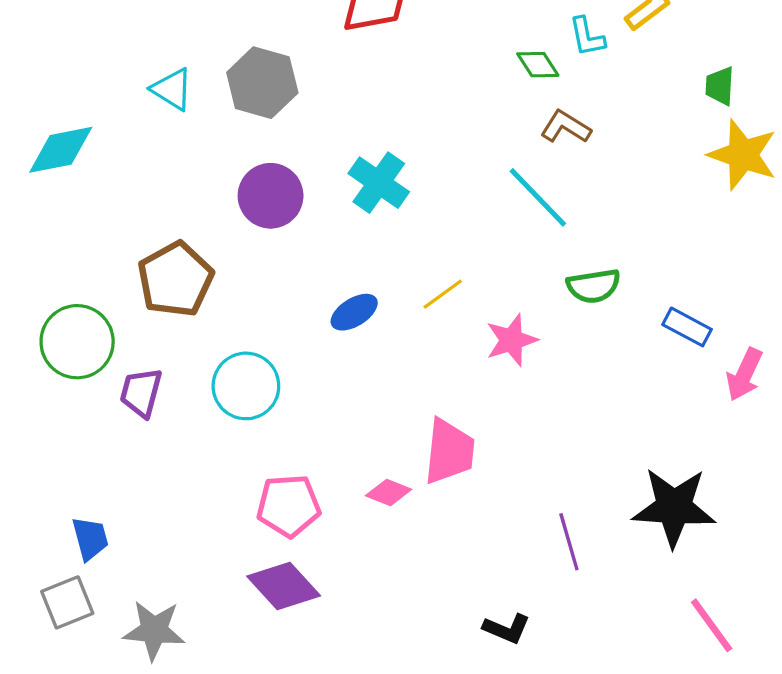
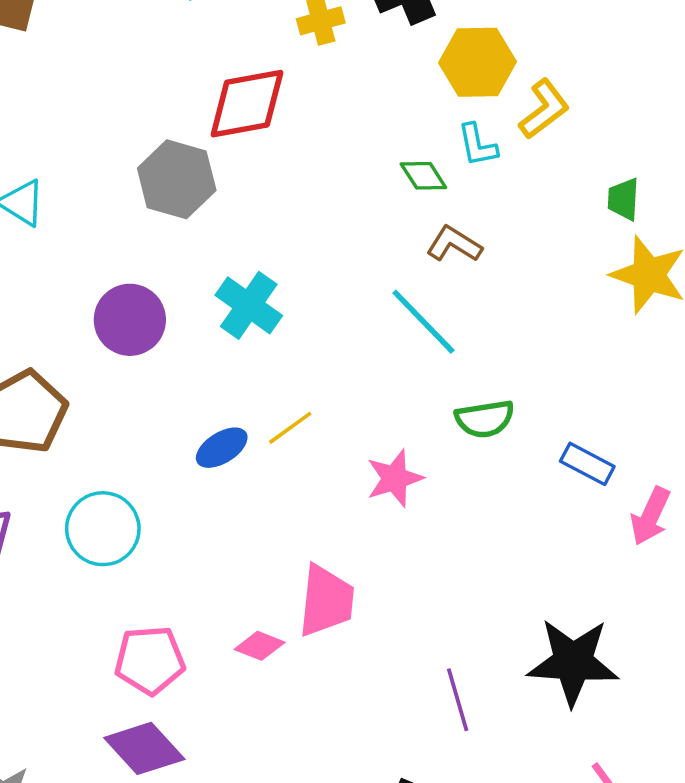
gray hexagon: (262, 83) -> (177, 179), moved
yellow line: (443, 294) -> (290, 428), moved

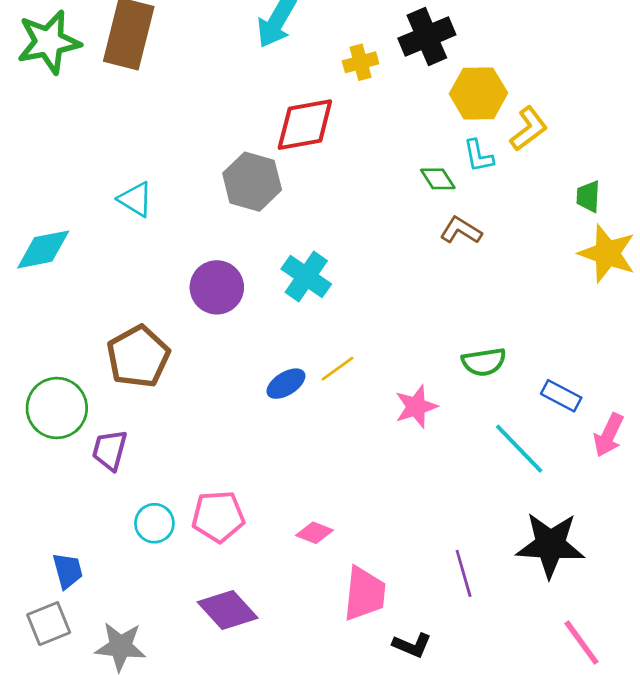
cyan line: (423, 322) -> (519, 449), moved
cyan circle: (103, 529) -> (154, 523), moved, size x0.7
pink trapezoid: (326, 601) -> (365, 594), moved
pink pentagon: (150, 660) -> (218, 516), moved

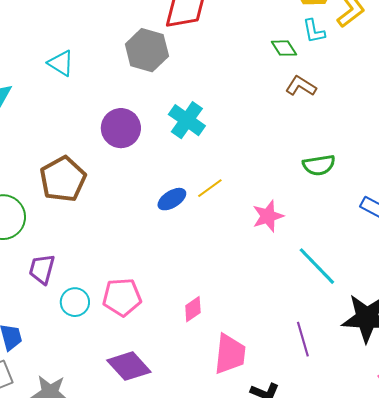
green semicircle: (484, 362) -> (319, 165), moved
cyan line: (519, 449) -> (317, 266), moved
purple trapezoid: (110, 450) -> (42, 269), moved
pink diamond: (314, 533) -> (193, 309), turned -56

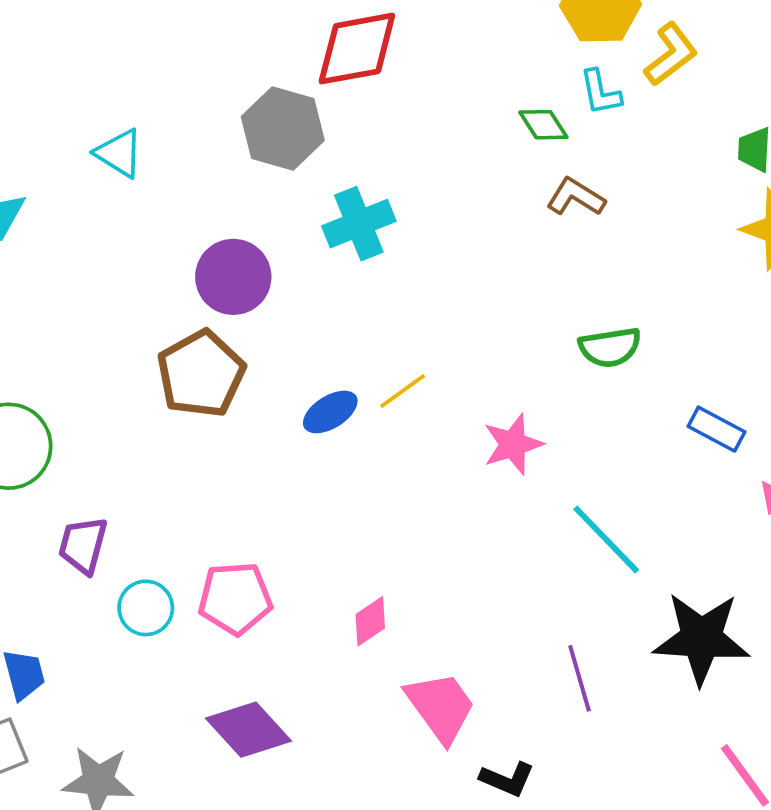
cyan cross: (187, 120) -> (359, 224), moved, turned 33
brown pentagon: (63, 179) -> (201, 374), moved
pink trapezoid: (230, 354) -> (441, 707), turned -42

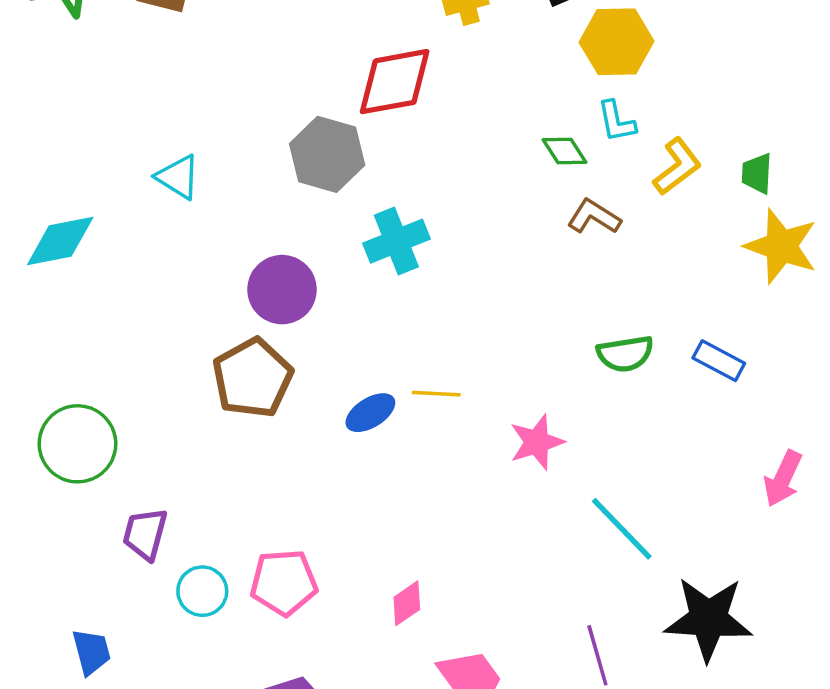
yellow L-shape: (671, 54) -> (677, 167), moved
yellow line: (403, 391) -> (436, 394), turned 39
blue rectangle: (716, 429) -> (719, 361), moved

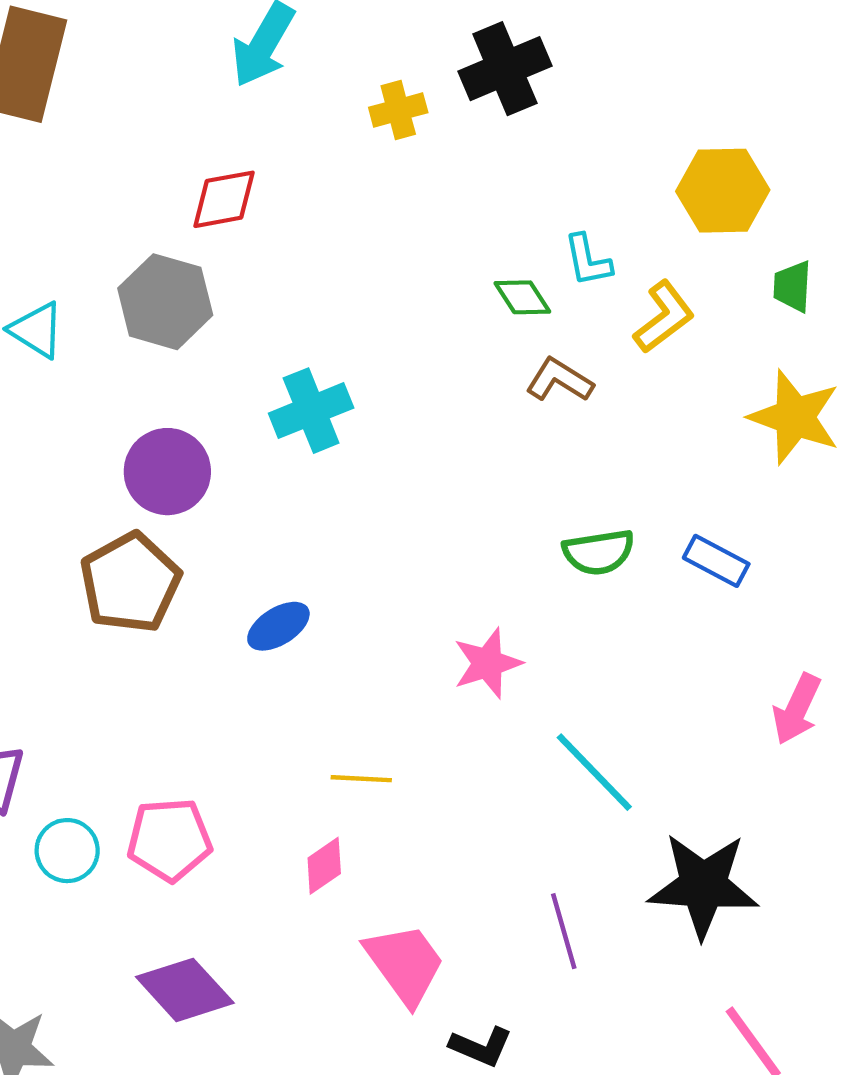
yellow hexagon: (617, 42) -> (723, 191), moved
red diamond: (395, 82) -> (224, 199), moved, size x0.7
gray hexagon: (327, 154) -> (165, 302), moved
green trapezoid: (757, 173) -> (792, 286), moved
yellow line: (436, 394) -> (361, 779), moved

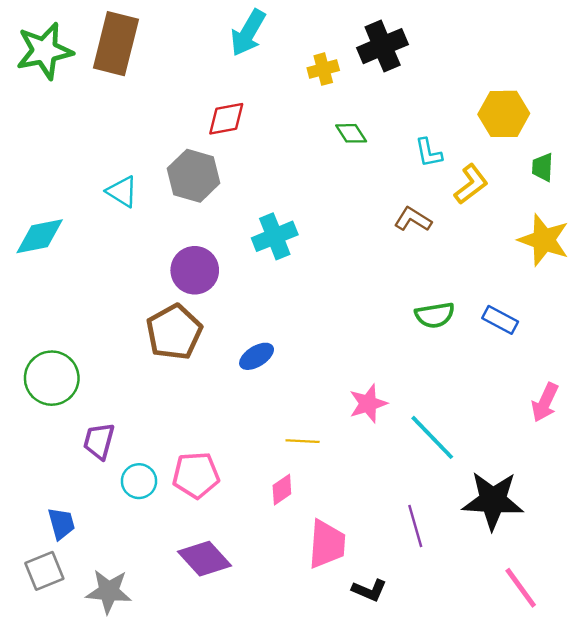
green diamond: (522, 297) -> (351, 133), moved
pink star: (488, 663) -> (368, 404), moved
pink trapezoid: (405, 964) -> (327, 544), turned 40

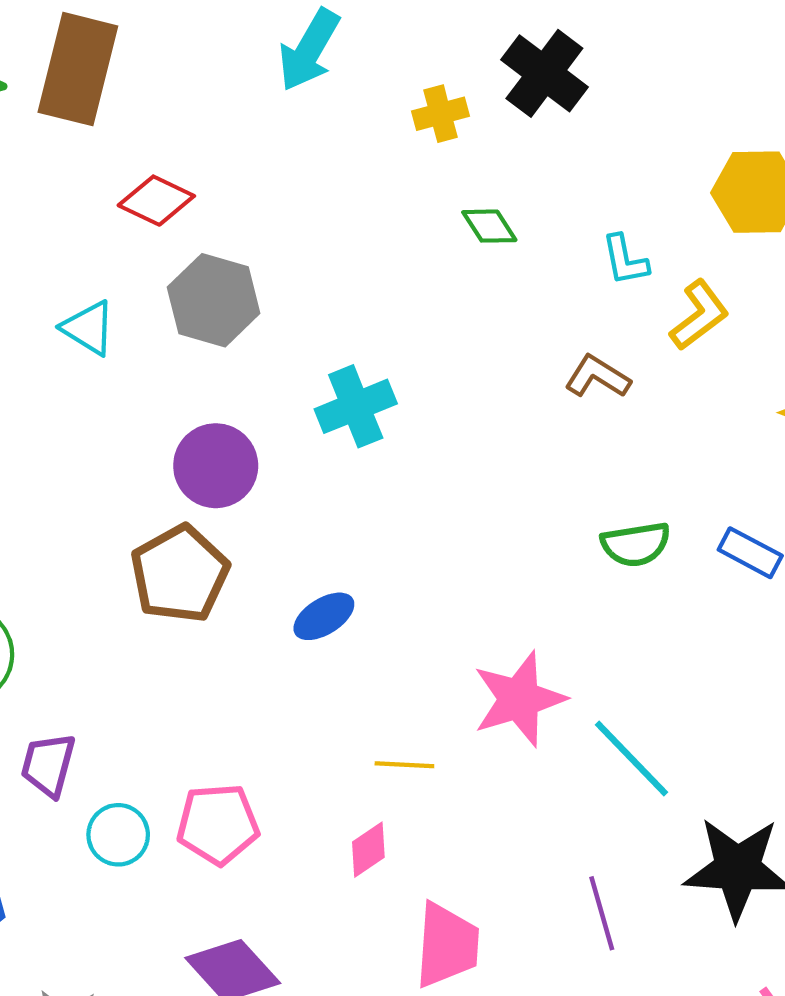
black cross: (383, 46) -> (544, 73), turned -30
red diamond: (226, 119) -> (156, 201), moved, turned 36
pink star: (368, 404) -> (519, 699), size x1.4

